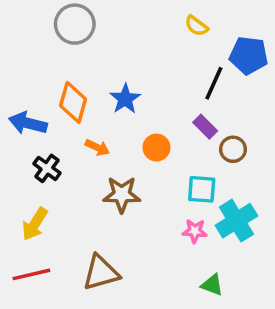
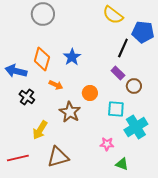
yellow semicircle: (196, 26) -> (113, 15), size x1.5
orange circle: (156, 148) -> (90, 93), moved
brown star: (122, 194) -> (70, 112), turned 30
yellow arrow: (35, 224) -> (40, 130), moved
pink star: (195, 231) -> (107, 144), moved

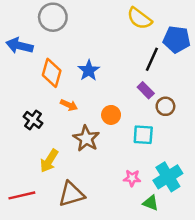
blue arrow: (16, 71) -> (19, 46), moved
cyan cross: (136, 127) -> (168, 177), moved

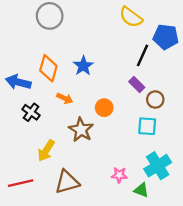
blue arrow: (19, 46) -> (18, 82), moved
cyan square: (143, 135) -> (147, 126), moved
pink star: (132, 178) -> (119, 175), moved

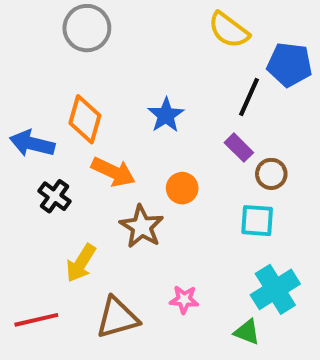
blue star: (83, 66) -> (166, 115), moved
orange arrow: (65, 98) -> (113, 172), size x1.5
pink star: (119, 175) -> (184, 300), moved

